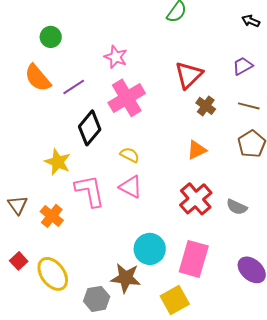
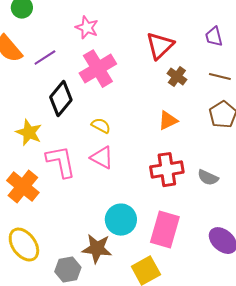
purple trapezoid: (243, 66) -> (214, 37), turned -75
red cross: (196, 199) -> (167, 170), turned 32
orange cross: (52, 216) -> (23, 187), size x1.4

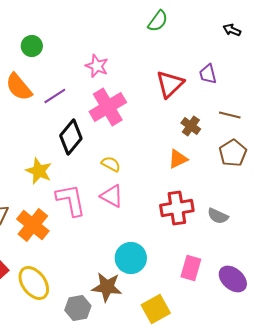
purple trapezoid: (214, 37) -> (208, 74), moved
brown cross: (177, 77) -> (191, 126), moved
pink rectangle: (165, 230) -> (191, 268), moved, size x0.7

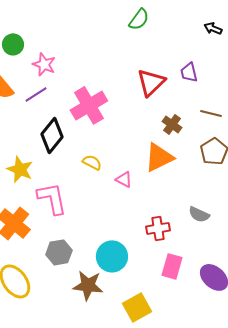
pink star: (97, 66) -> (44, 64), moved
orange triangle: (178, 159) -> (159, 157), size x1.5
pink triangle: (112, 196) -> (124, 179), moved, size x0.7
red cross: (177, 208) -> (158, 228), moved, size x0.7
gray hexagon: (78, 308) -> (59, 252), moved

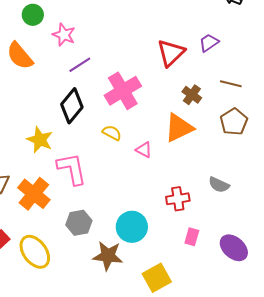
purple trapezoid: (189, 72) -> (209, 43), turned 70
purple line: (36, 94) -> (80, 65), moved
pink cross: (89, 105) -> (123, 91), moved
pink rectangle: (172, 266) -> (192, 237), size x0.7

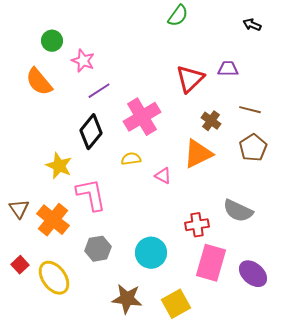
purple trapezoid: (209, 43) -> (228, 69), turned 35
yellow semicircle: (112, 133) -> (131, 159), turned -36
gray semicircle: (219, 185) -> (238, 211), size x1.4
pink rectangle: (192, 237) -> (211, 263), size x2.0
brown star: (108, 256) -> (127, 299), moved

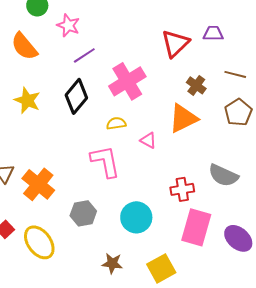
yellow star: (59, 166) -> (27, 100), moved
pink L-shape: (91, 195) -> (105, 161), moved
brown star: (127, 299) -> (112, 263), size x0.7

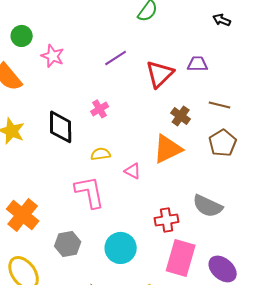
purple line: (84, 55) -> (116, 58), moved
pink cross: (127, 81) -> (100, 109), moved, size x0.5
black diamond: (76, 96) -> (61, 127), turned -40

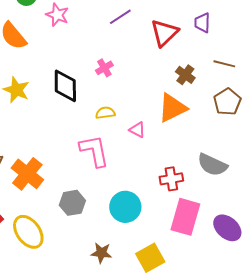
purple trapezoid: (198, 64) -> (202, 23), turned -90

